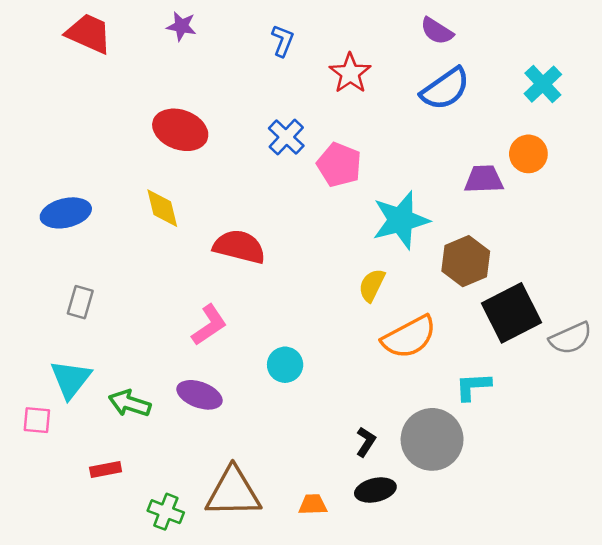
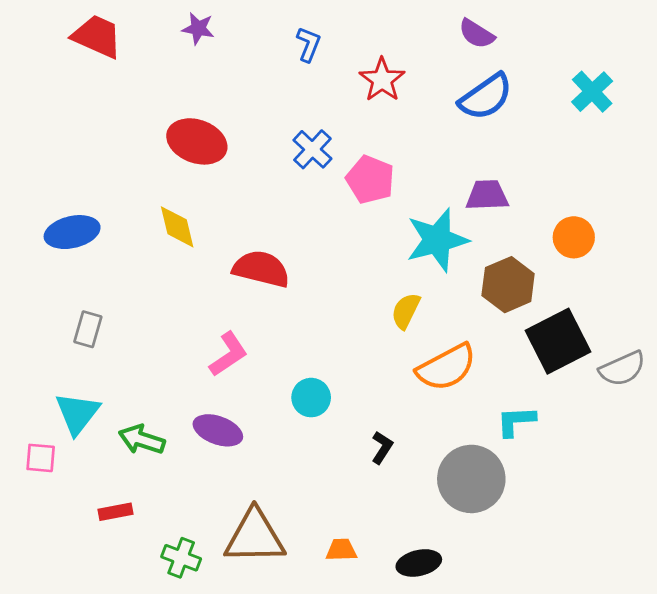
orange circle: (528, 154) -> (574, 237), moved
purple trapezoid: (484, 179) -> (487, 195), moved
black L-shape: (366, 442) -> (382, 447), moved
black ellipse: (375, 490) -> (419, 563), moved

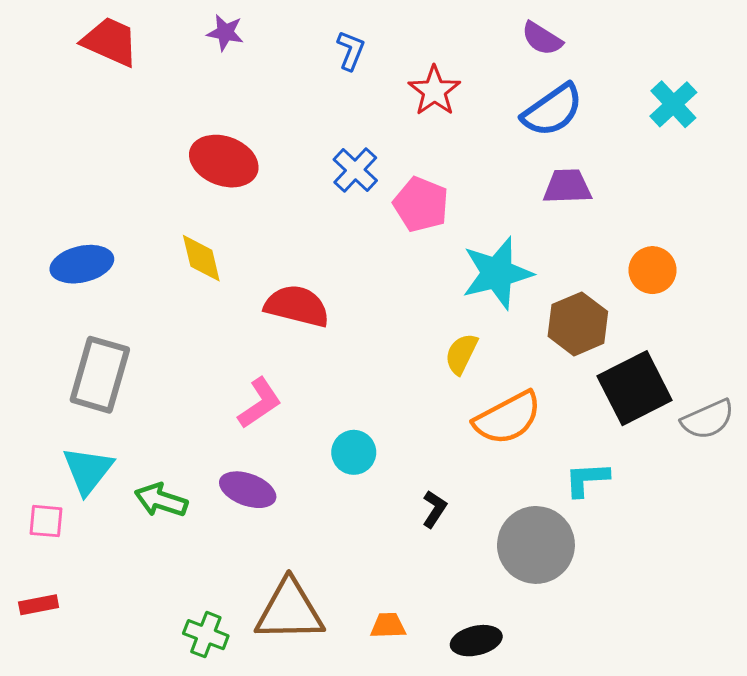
purple trapezoid: (487, 195) -> (567, 186), moved
gray rectangle: (88, 329) -> (100, 375), size x1.8
red rectangle: (115, 512) -> (39, 605), moved

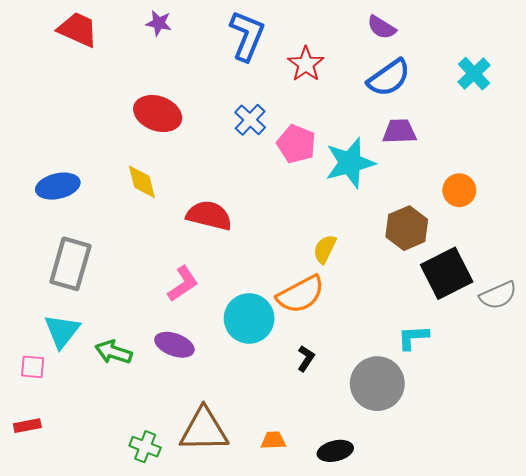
blue L-shape: (351, 51) -> (247, 36), size x1.8
cyan star: (497, 273) -> (350, 163), moved
orange semicircle: (508, 418) -> (301, 294), moved
cyan circle: (354, 452) -> (249, 318), size x1.6

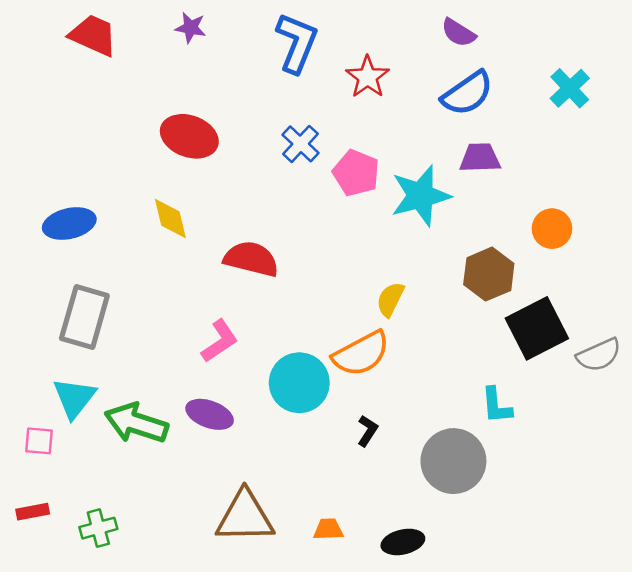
cyan L-shape: (413, 337) -> (496, 405), turned -92
green arrow: (114, 352) -> (136, 423), size x1.4
green cross: (145, 447) -> (98, 528), moved, turned -36

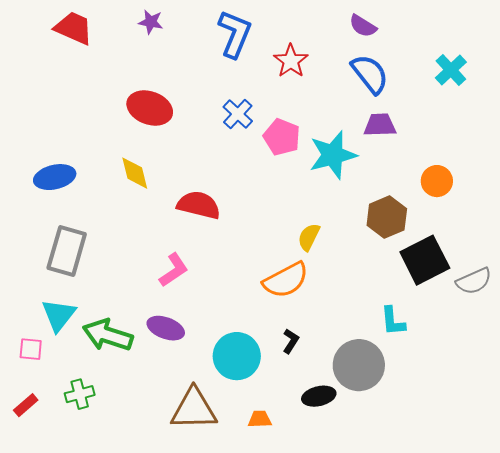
blue semicircle: (467, 93) -> (370, 74), turned -93
cyan circle: (299, 383) -> (237, 356), moved
red rectangle: (33, 512) -> (26, 405), turned -30
green cross: (98, 528) -> (80, 394), moved
black ellipse: (403, 542) -> (319, 396), moved

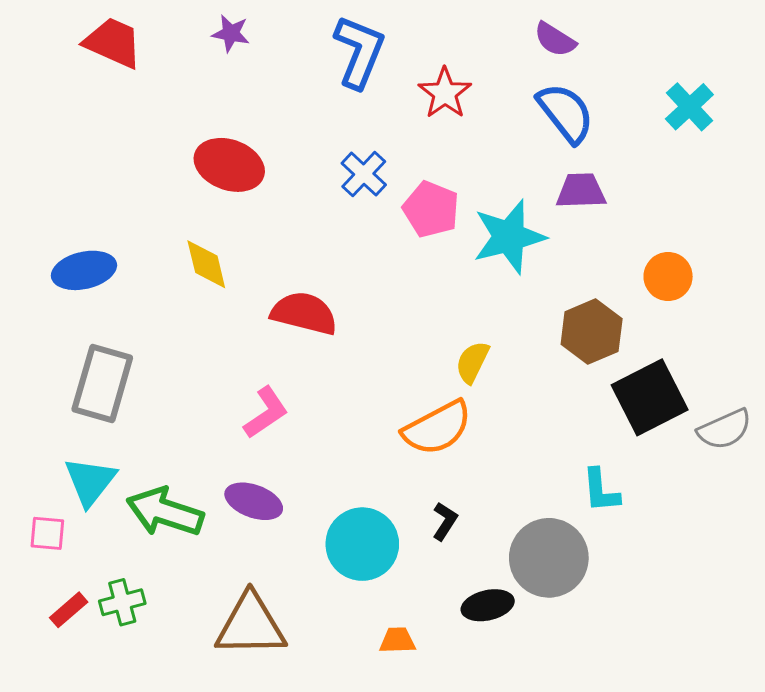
red rectangle: (26, 405) -> (69, 610), moved
brown triangle: (194, 409) -> (251, 625), moved

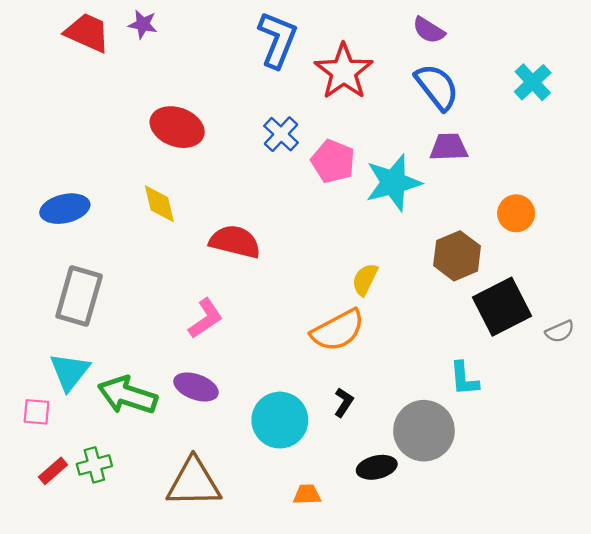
purple star: (231, 33) -> (143, 24), moved
red star: (445, 93) -> (344, 72), size x1.4
gray semicircle: (725, 429) -> (560, 331), size x0.7

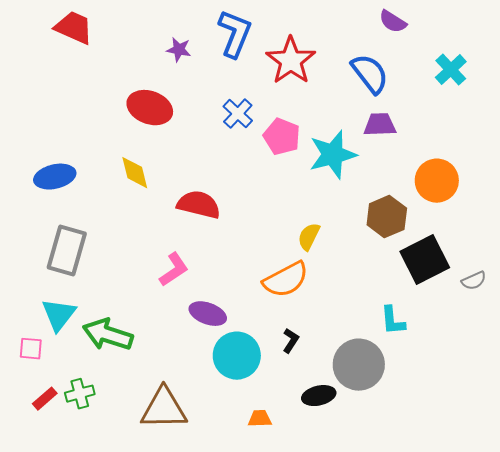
purple star: (143, 24) -> (179, 50), moved
purple semicircle: (429, 30) -> (393, 22), moved
orange circle: (516, 213) -> (437, 181), size x1.4
purple ellipse: (196, 387) -> (208, 314), moved

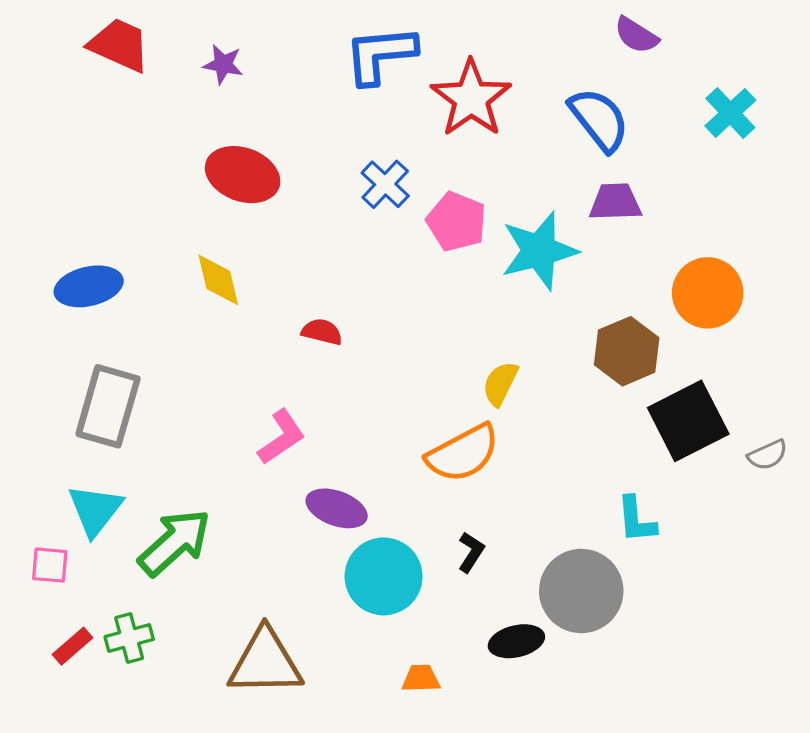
blue L-shape: (235, 34) -> (380, 55), turned -117
purple star: (179, 50) -> (223, 64), moved
red semicircle: (199, 205) -> (322, 332), size x0.6
green arrow: (108, 335) -> (175, 542), turned 120

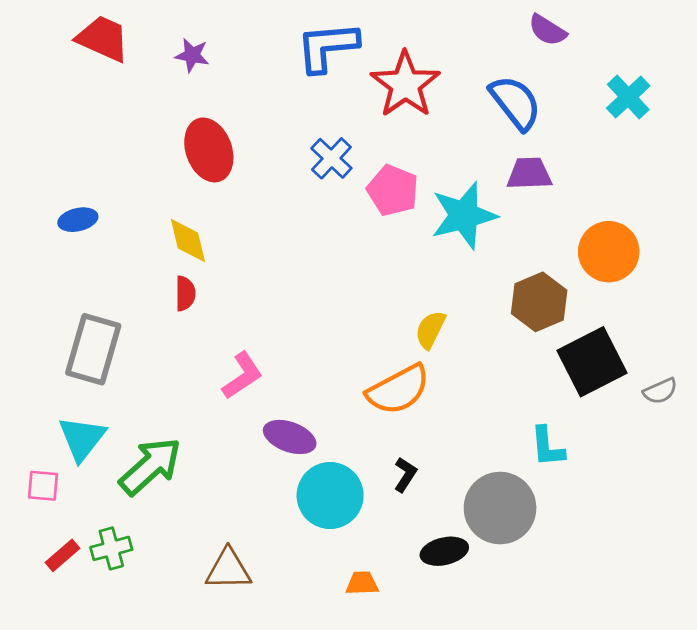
red ellipse: (243, 175) -> (209, 150), turned 50
blue ellipse: (89, 286) -> (78, 220), moved, size x0.7
red semicircle: (322, 332) -> (185, 293), moved, turned 76
brown triangle: (265, 662) -> (228, 569), size x0.7

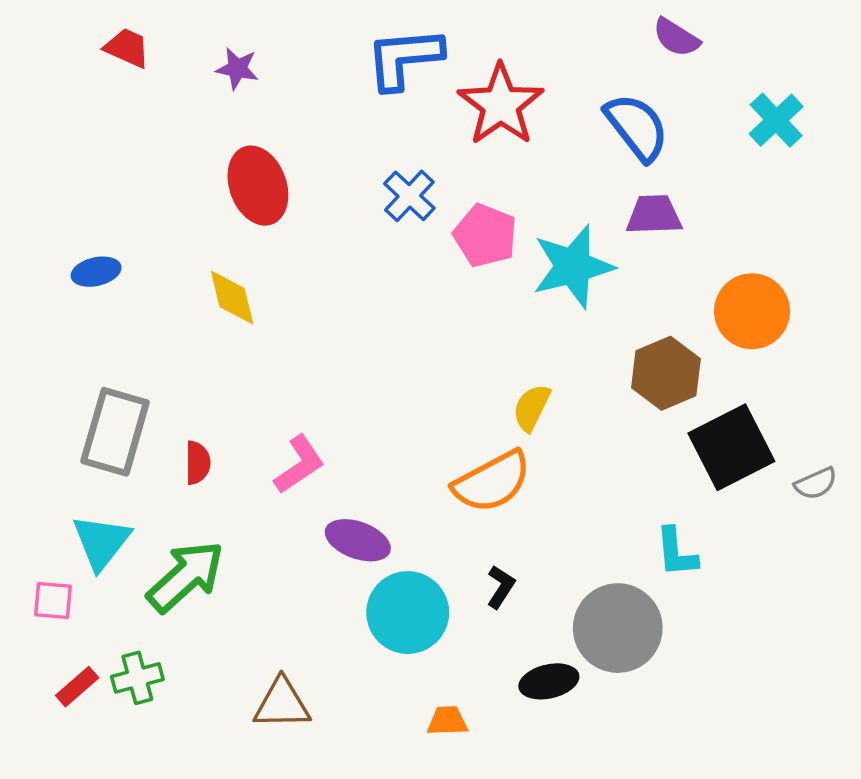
red trapezoid: (103, 38) -> (127, 48), size x0.7
red semicircle: (185, 293) -> (198, 463), moved

